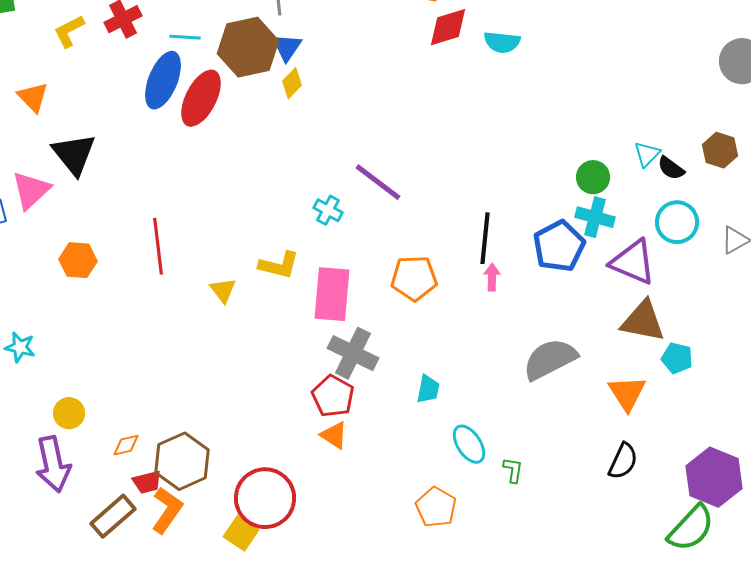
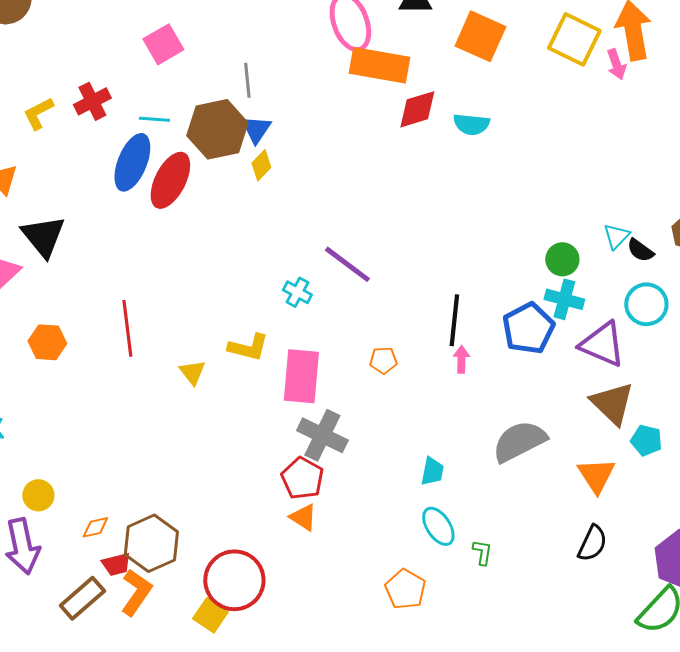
orange pentagon: (414, 278) -> (383, 360), size x0.6
brown triangle: (643, 321) -> (612, 403), turned 33
cyan trapezoid: (428, 389) -> (432, 471), moved

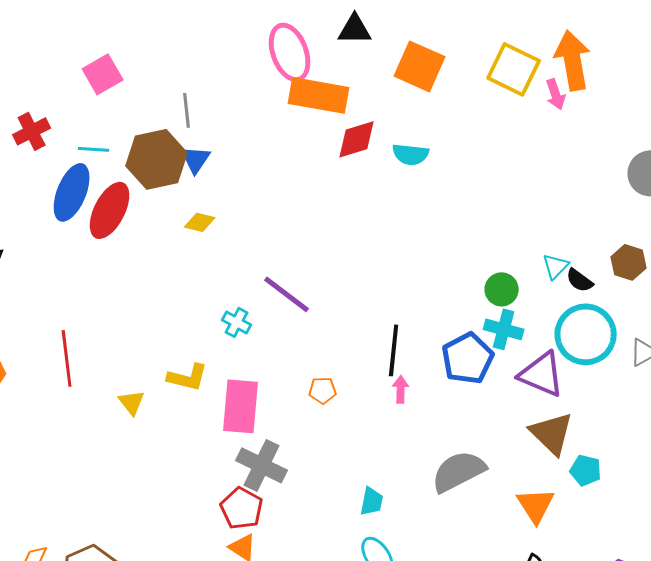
yellow diamond: (261, 165) -> (200, 222), moved, turned 60
cyan circle: (646, 304) -> (586, 334), size x1.4

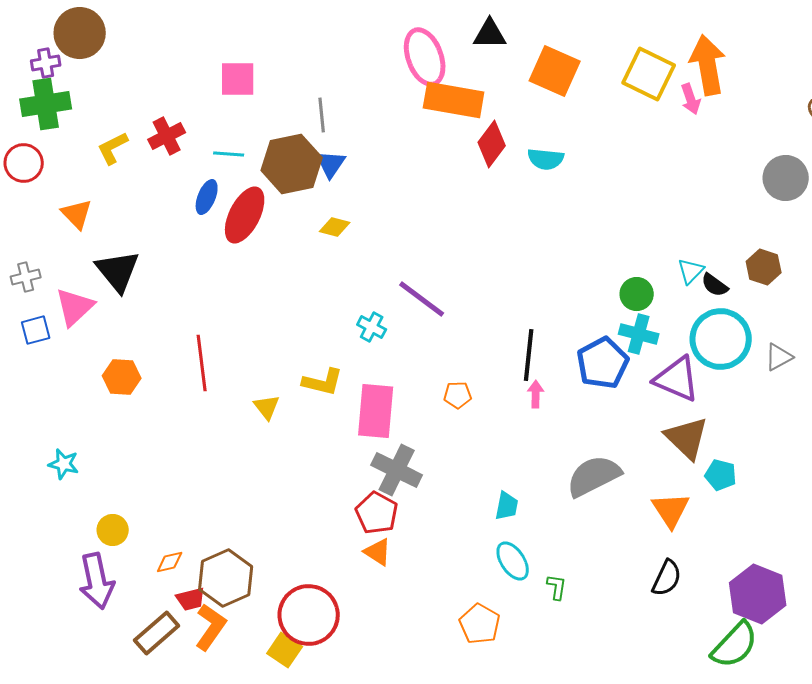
pink square: (103, 74) -> (238, 79), turned 30
red diamond: (357, 139) -> (492, 144), turned -36
blue ellipse: (72, 192) -> (207, 197), size x0.6

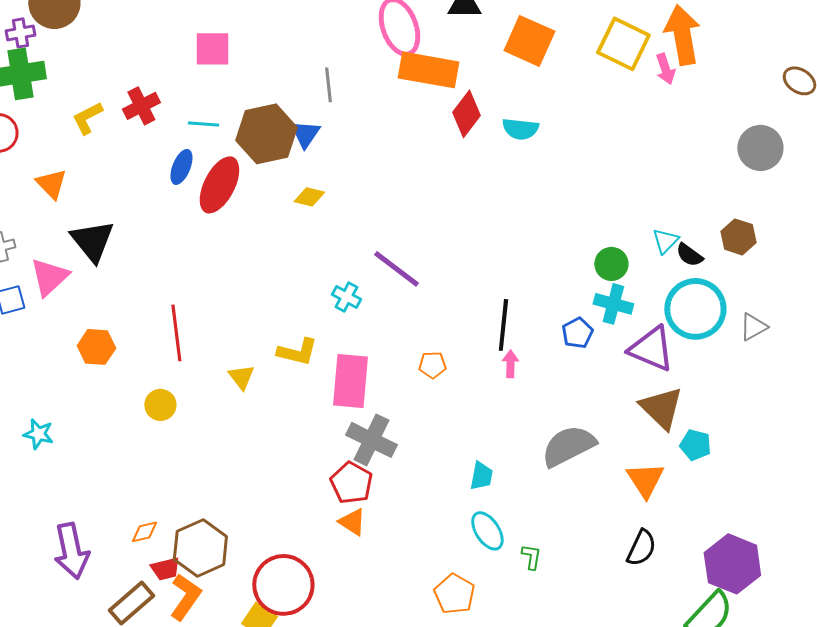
gray line: (322, 115) -> (328, 85), moved
blue pentagon: (603, 363) -> (577, 333), size x0.6
yellow circle: (113, 530) -> (160, 405), moved

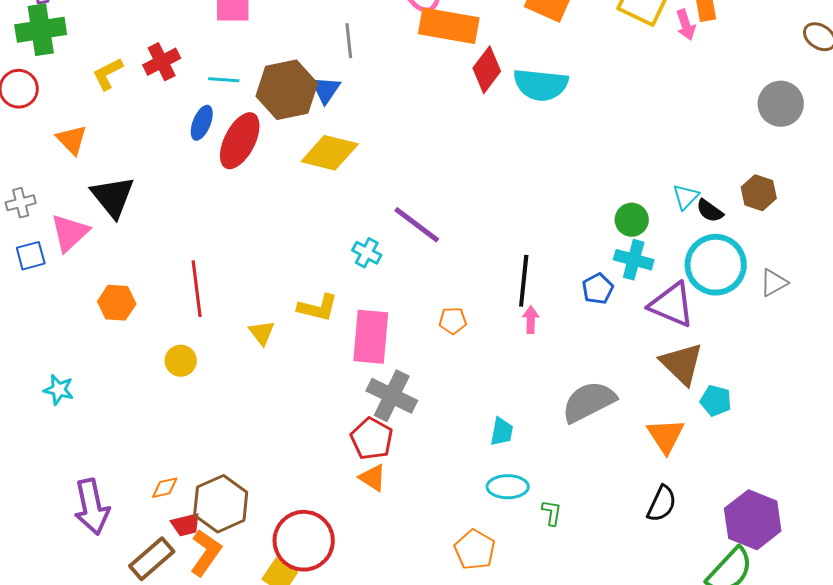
cyan semicircle: (520, 129) -> (541, 85), size x1.5
yellow diamond: (309, 197) -> (330, 153), size x1.8
cyan ellipse: (487, 531) -> (508, 487), turned -57

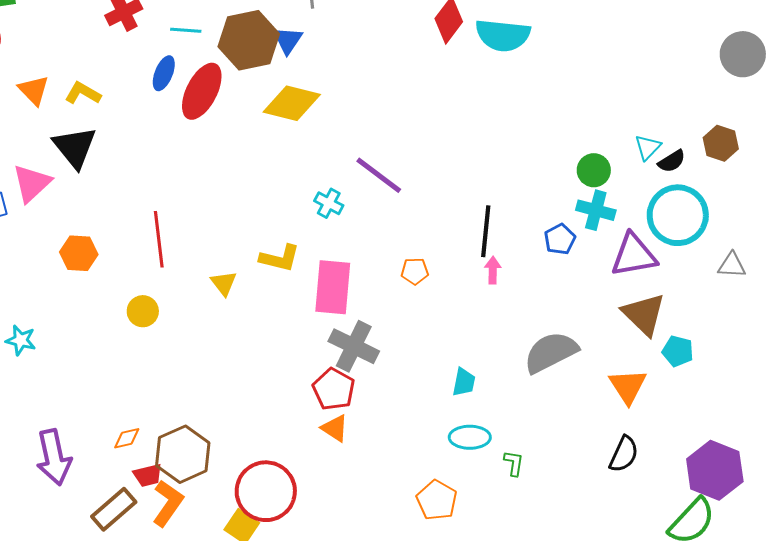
yellow L-shape: (108, 74) -> (83, 93), moved, turned 57
black semicircle: (710, 211) -> (672, 161), turned -68
gray triangle: (774, 283) -> (732, 265), moved, turned 32
purple triangle: (672, 305) -> (634, 255), turned -33

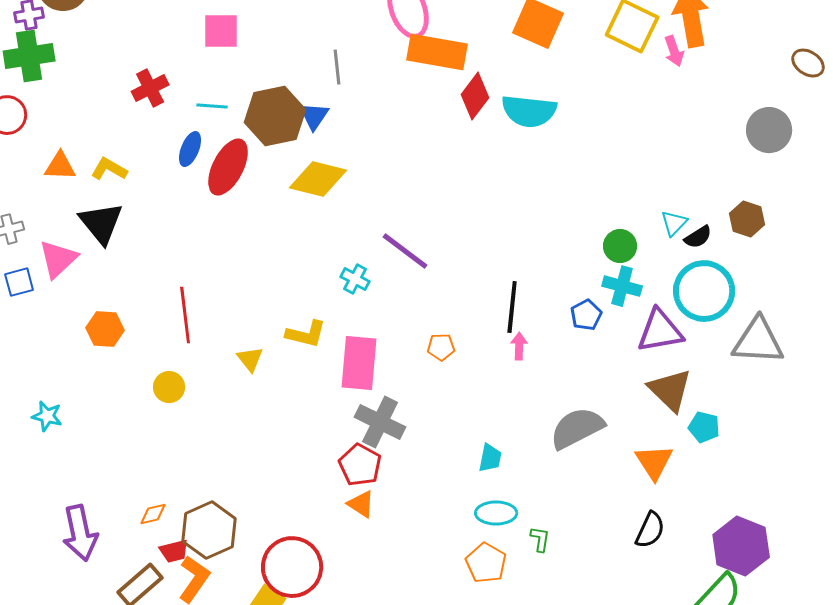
orange triangle: (34, 90) -> (60, 166), turned -44
gray triangle: (732, 265) -> (758, 341), size x1.8
orange pentagon: (437, 500) -> (486, 563), moved

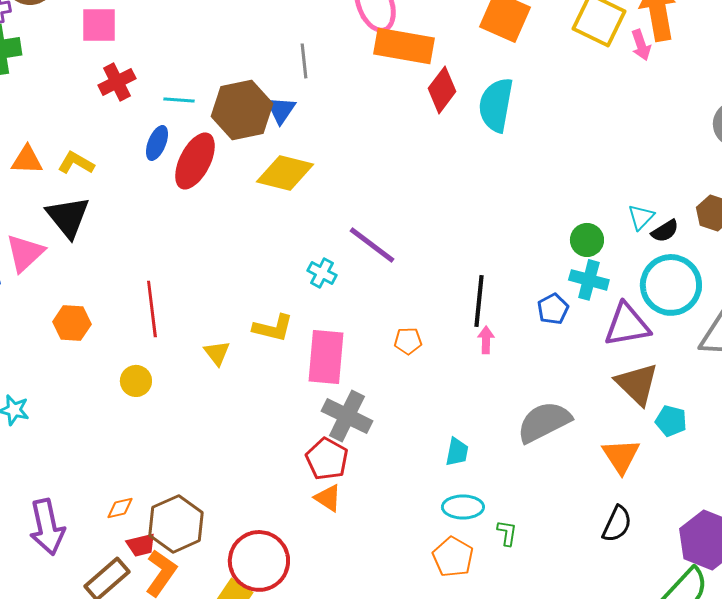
pink square: (221, 31) -> (99, 25), moved
cyan semicircle: (529, 111) -> (496, 105), turned 94

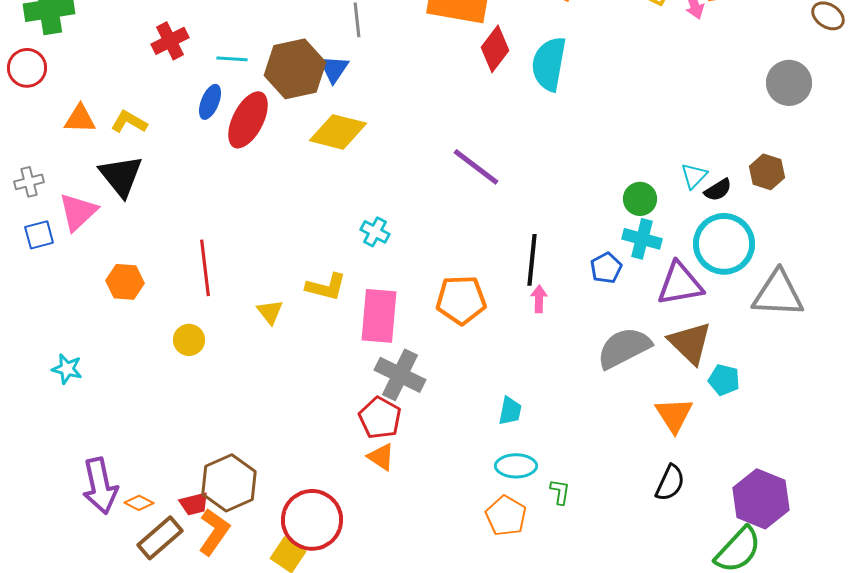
purple line: (372, 245) -> (476, 167), moved
orange pentagon: (408, 341) -> (461, 300), size x1.8
gray semicircle: (544, 422) -> (624, 348), moved
orange diamond: (120, 508) -> (139, 503), moved, turned 40

